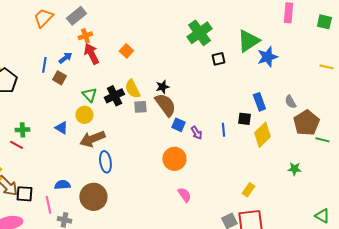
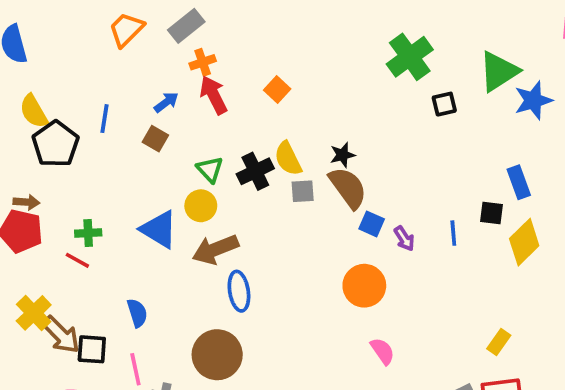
blue line: (44, 65) -> (105, 119), moved
blue triangle: (61, 128) -> (159, 229), size x1.6
blue semicircle: (62, 185) -> (137, 313), moved, turned 77

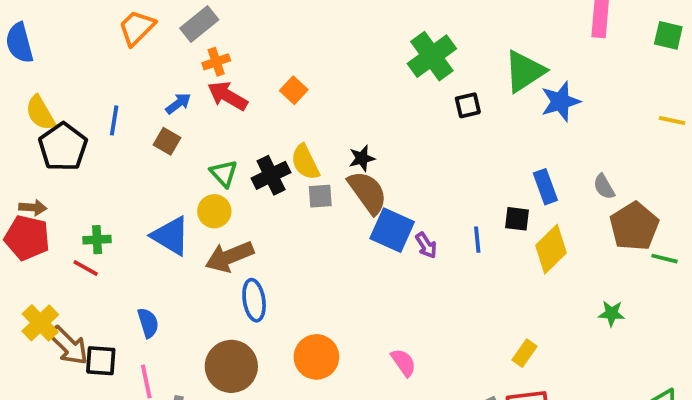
red arrow: (214, 95) -> (228, 96), turned -33
blue square: (372, 224) -> (392, 230), size x1.6
orange circle: (364, 286) -> (316, 357), moved

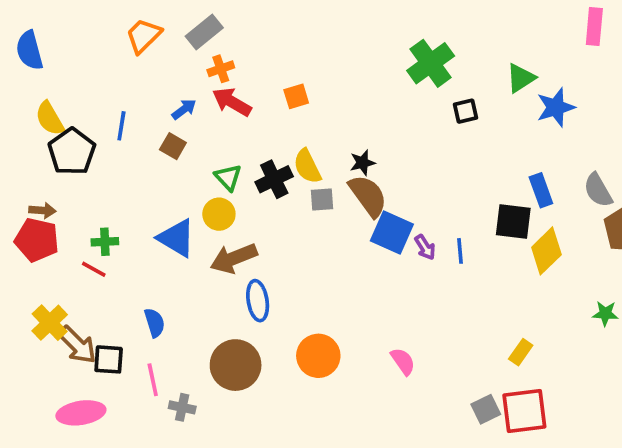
green triangle: (525, 71) -> (521, 78), size x0.7
orange square: (294, 90) -> (296, 96), turned 30
gray semicircle: (604, 187) -> (598, 190), size x1.4
black square: (517, 219) -> (513, 221), size x1.5
blue line: (477, 240) -> (460, 251), moved

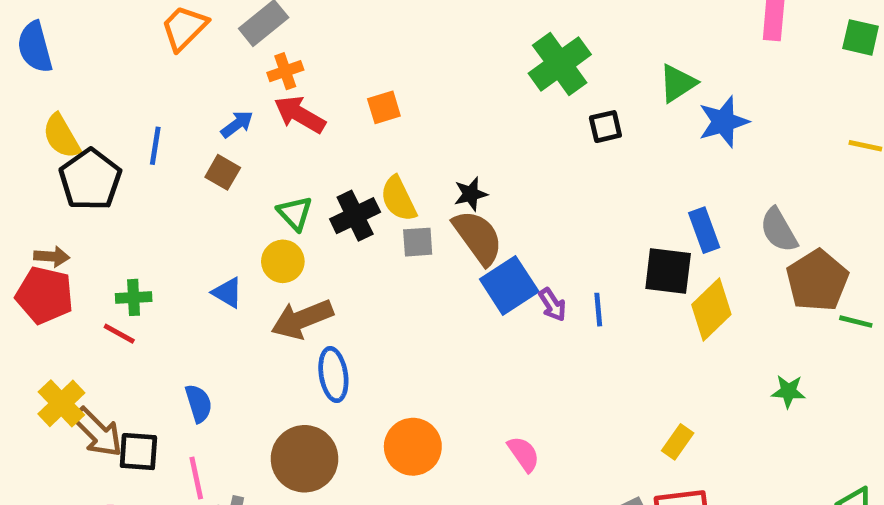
blue square: (392, 233) -> (509, 285), turned 33
blue triangle: (177, 238) -> (227, 293), size x0.6

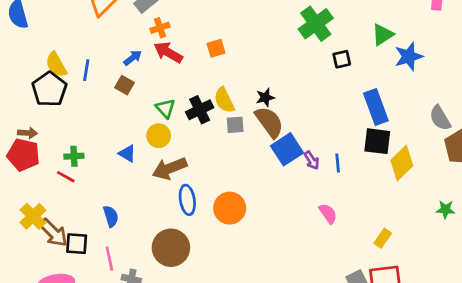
yellow semicircle: (61, 136) -> (56, 65), moved
blue rectangle: (704, 230) -> (376, 107), moved, size x1.4
orange circle: (413, 447) -> (230, 208), moved
pink semicircle: (524, 454) -> (328, 214), moved

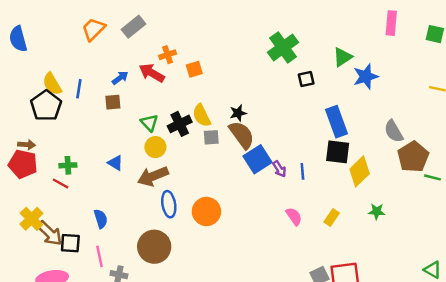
orange cross: (160, 28) -> (168, 55), moved
brown square: (124, 85) -> (113, 102), turned -35
yellow circle: (159, 136) -> (155, 147), moved
green star: (446, 209) -> (377, 211), moved
yellow rectangle: (383, 238) -> (332, 218), moved

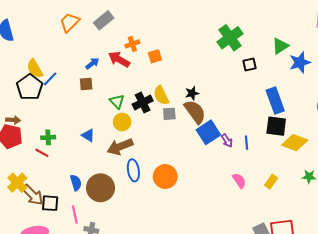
blue line: (79, 89) -> (50, 79), moved, turned 35
yellow diamond: (360, 171) -> (295, 143), turned 65
brown circle: (154, 247) -> (101, 188), moved

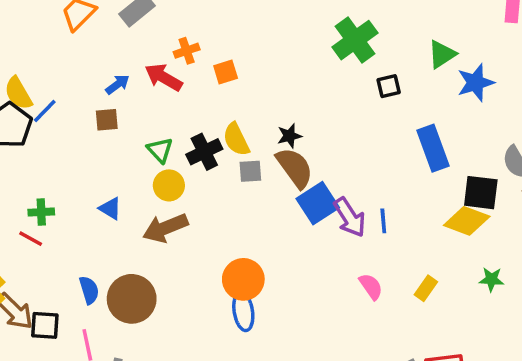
black square: (276, 126) -> (481, 193), moved
purple arrow: (227, 141) -> (350, 217), size x1.6
blue ellipse: (133, 170) -> (243, 311), moved

